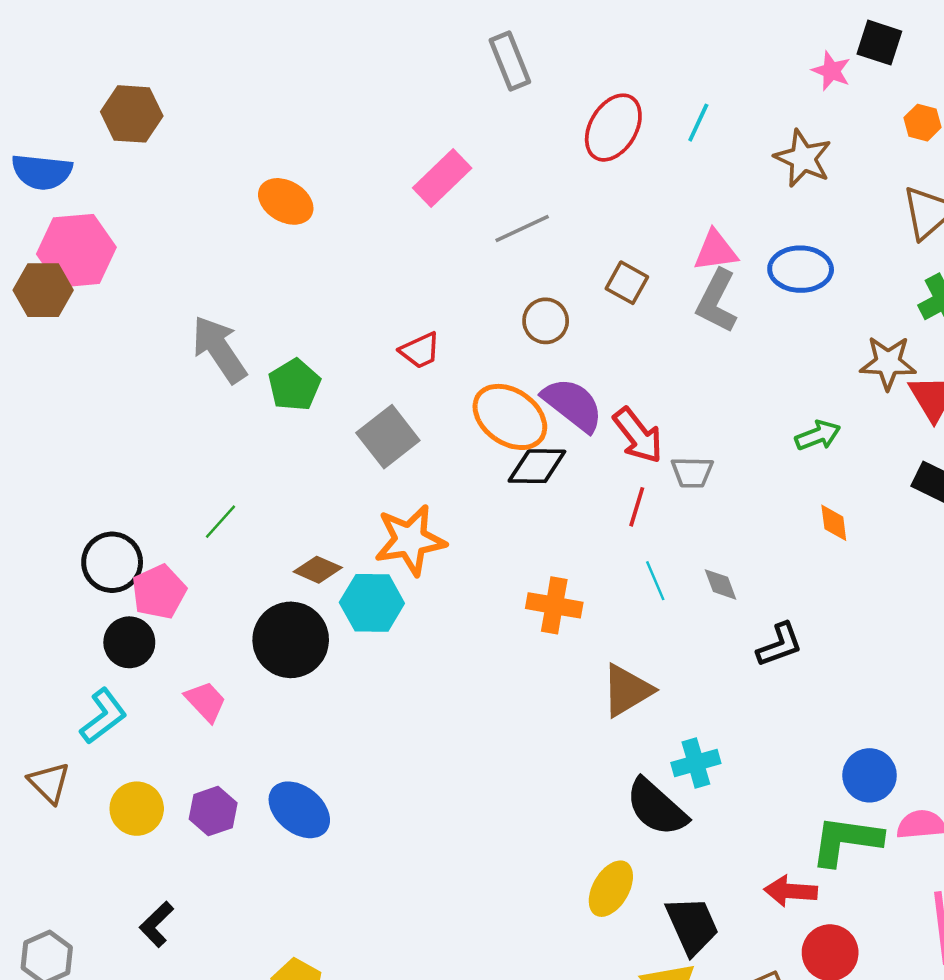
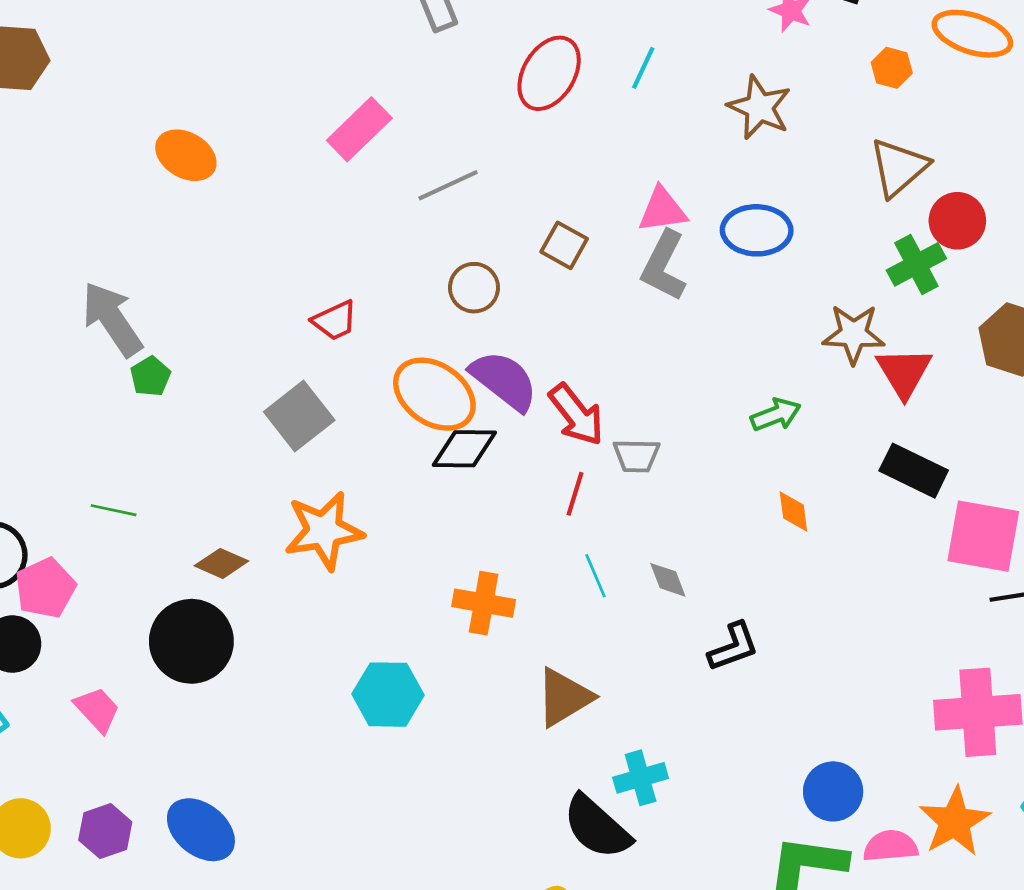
green pentagon: (294, 385) -> (150, 376), moved, size x0.7
green line: (220, 522) -> (114, 510), turned 60
cyan hexagon: (372, 603) -> (388, 695), moved

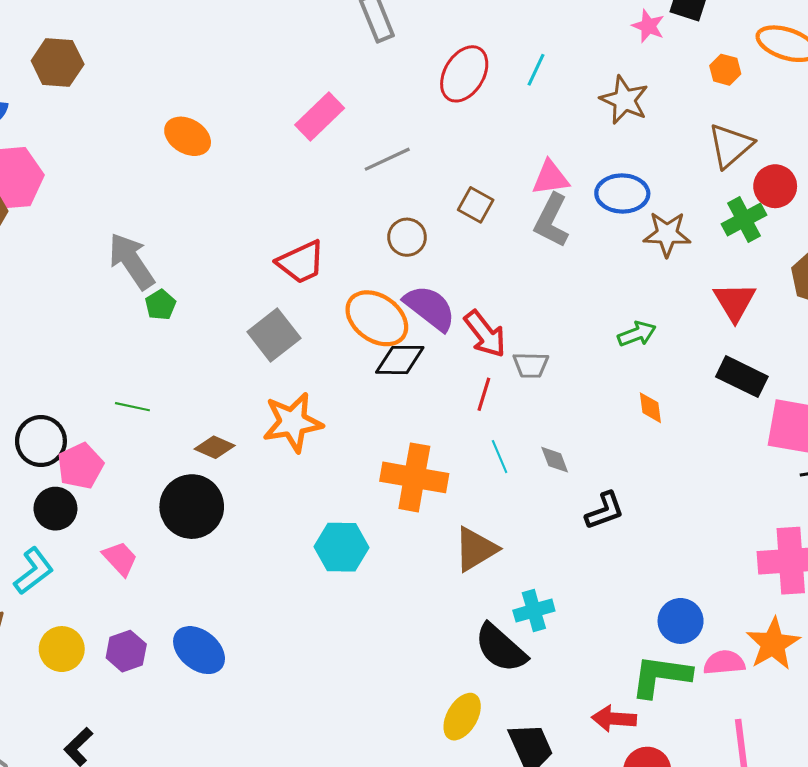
red trapezoid: (335, 320) -> (301, 262), size x1.4
brown star: (854, 334) -> (667, 234), moved
orange cross: (484, 603) -> (414, 477), size x1.4

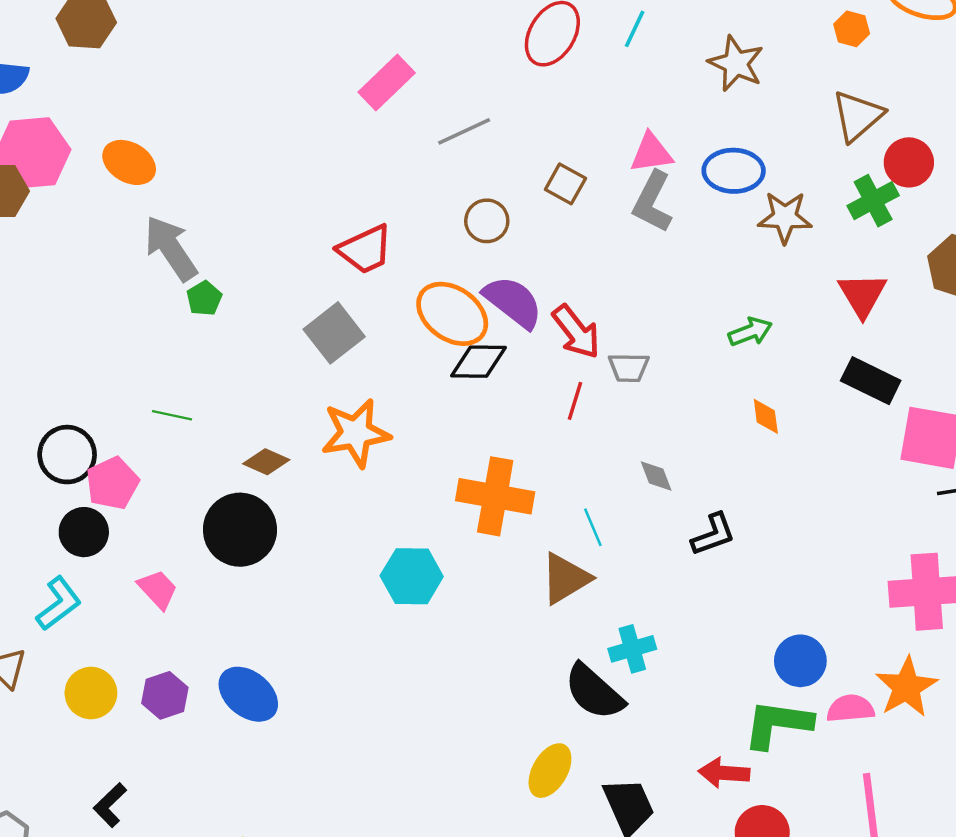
orange ellipse: (188, 136) -> (129, 162), moved
cyan line: (500, 457) -> (593, 527), moved

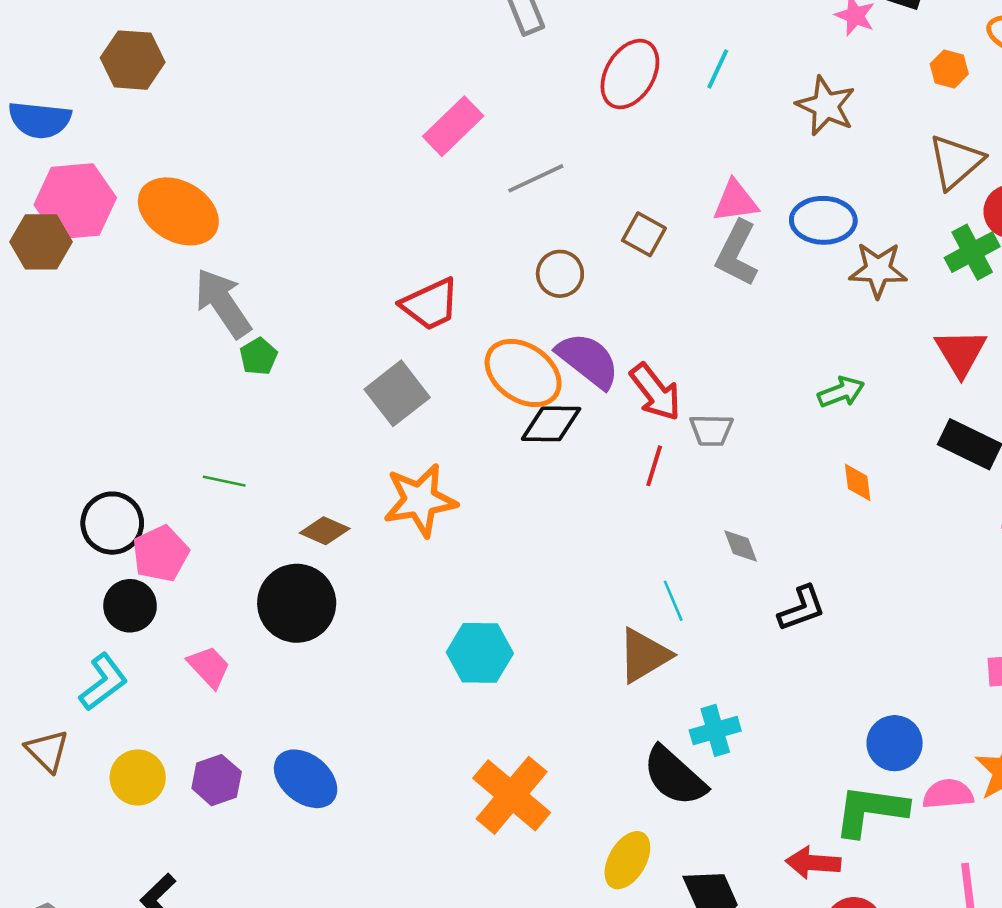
orange ellipse: (129, 162) -> (178, 211), size x1.4
orange cross: (495, 496) -> (512, 795), moved, turned 30

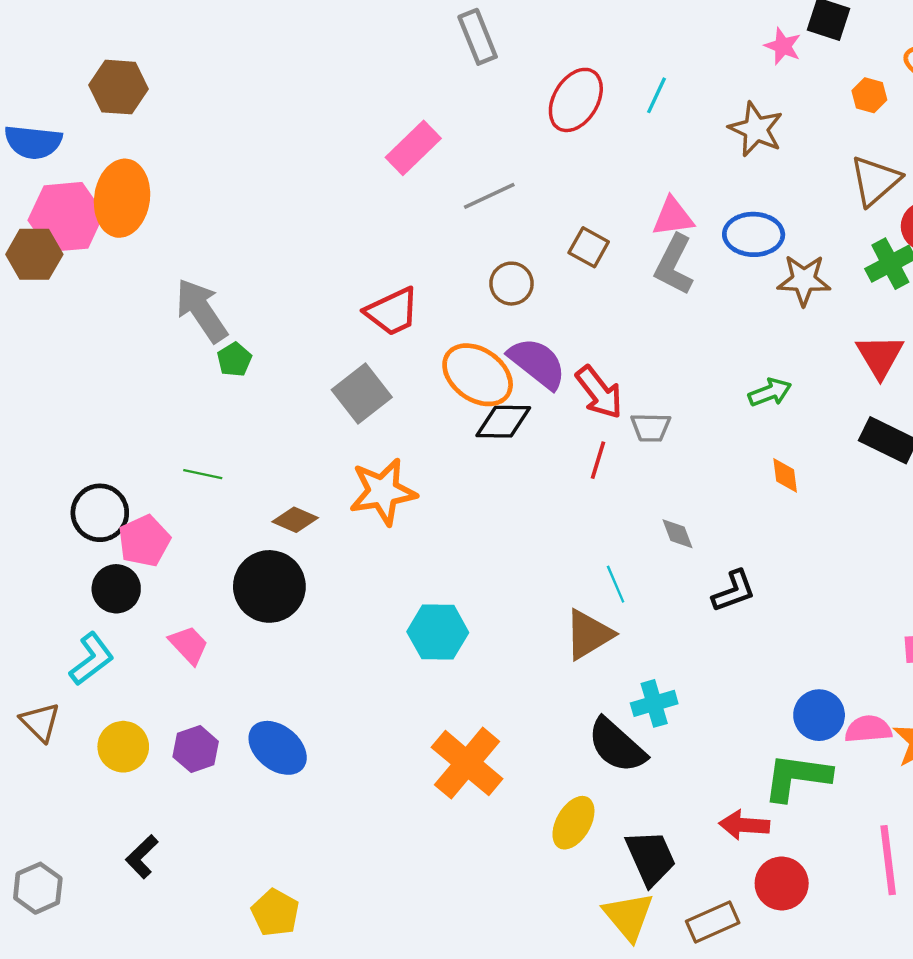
orange ellipse: (178, 211) -> (122, 198), moved, turned 68
pink semicircle: (948, 794) -> (868, 729), moved

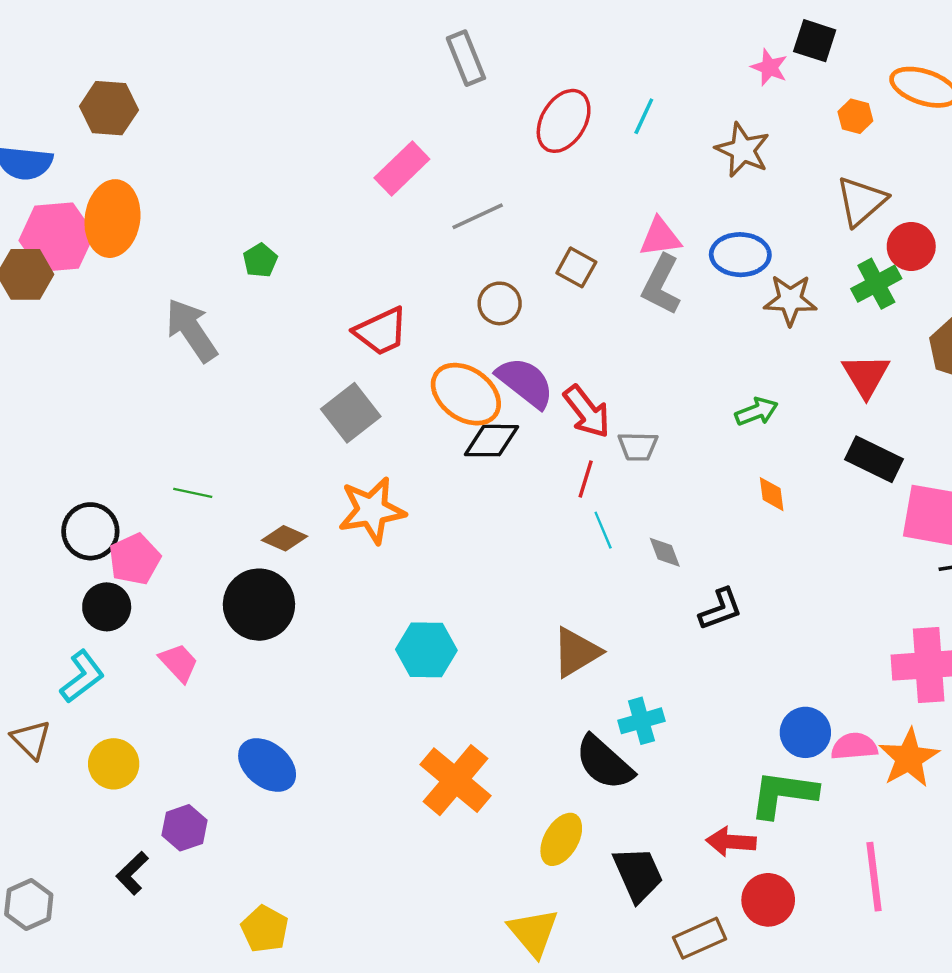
green pentagon: (234, 360) -> (260, 260), moved
cyan line: (616, 584) -> (603, 530), moved
purple hexagon: (196, 749) -> (185, 828), moved
yellow triangle: (628, 916) -> (533, 932), moved

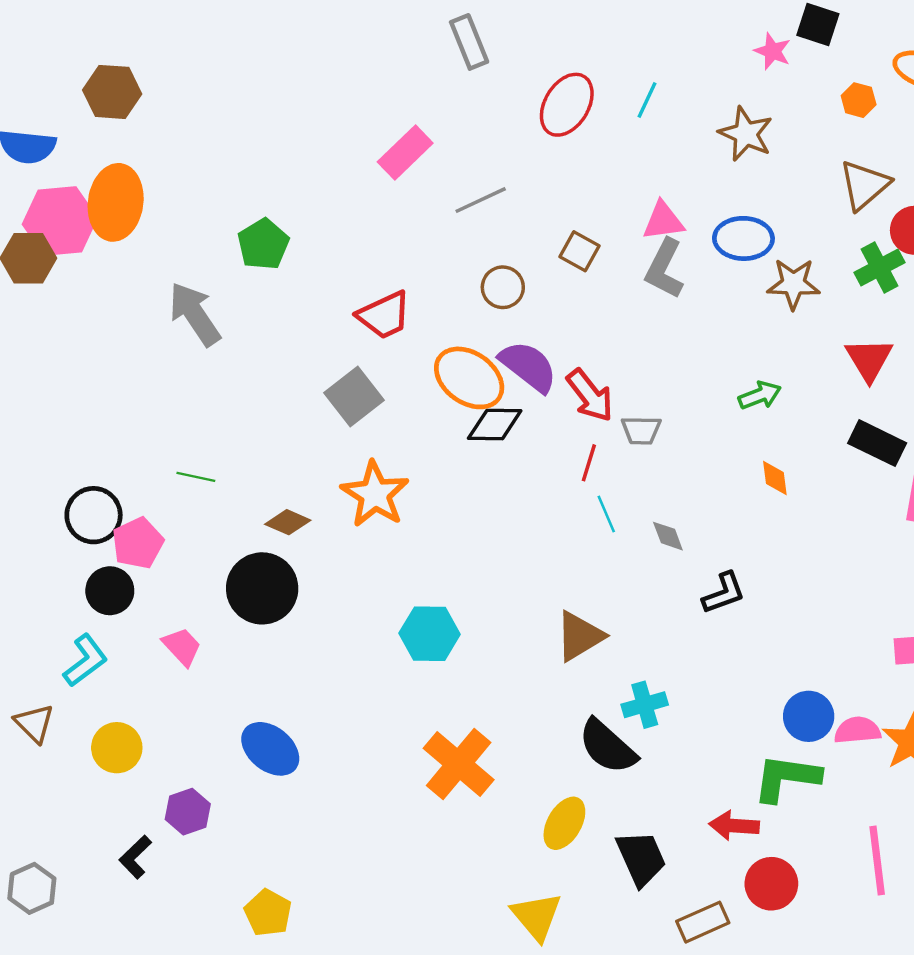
green pentagon: (260, 260) -> (263, 244), size x1.5
orange star: (372, 510) -> (375, 494), turned -30

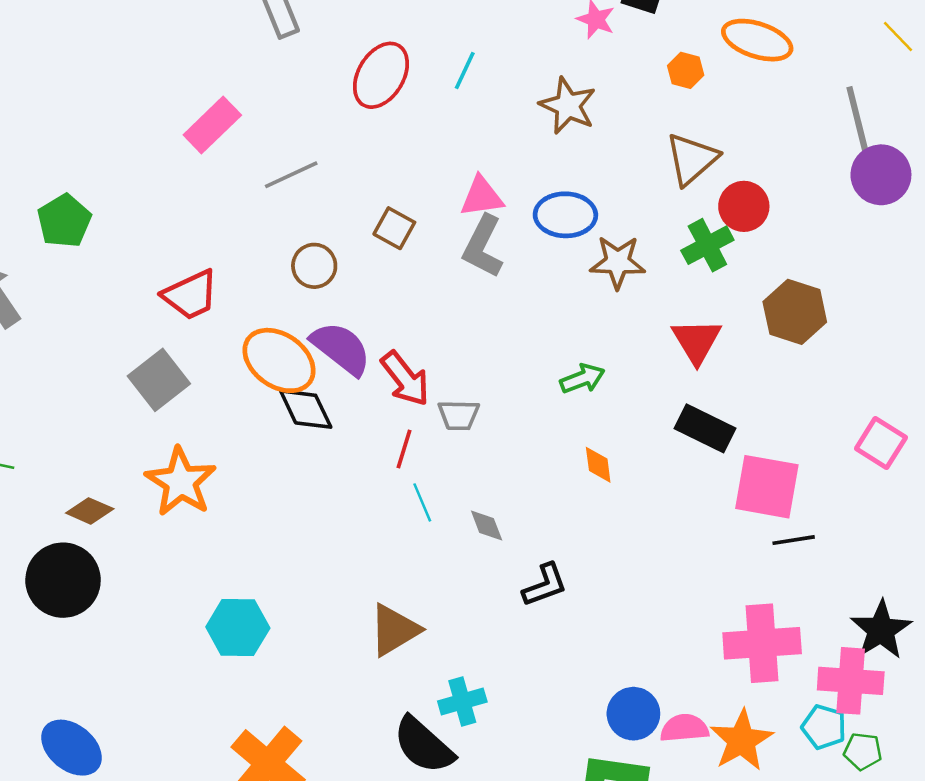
black diamond: (495, 424) -> (306, 409), turned 64

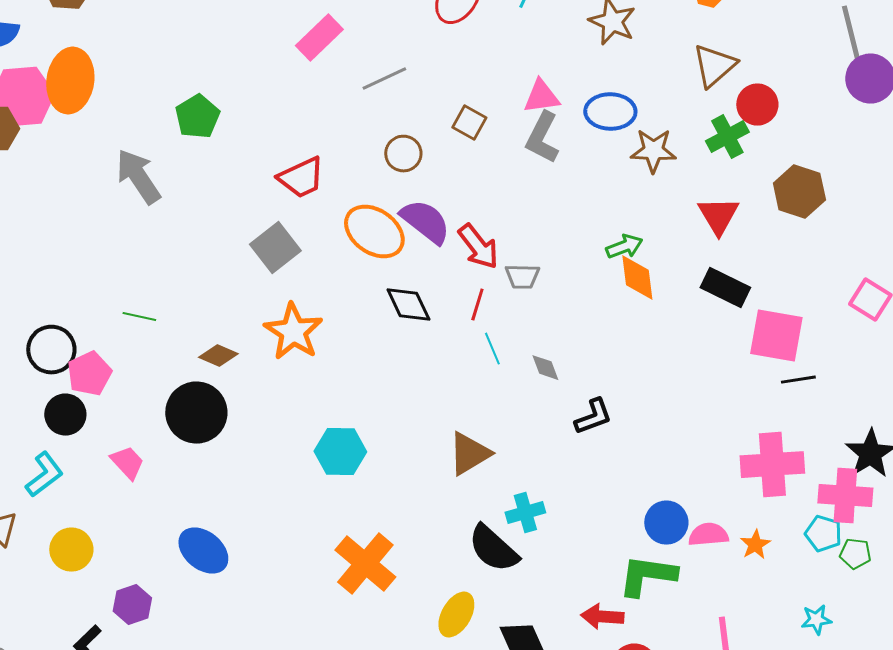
black diamond: (306, 409) -> (408, 305), moved
orange diamond: (598, 465) -> (637, 278), moved, size x1.5
orange star: (741, 740) -> (755, 545), size x0.6

